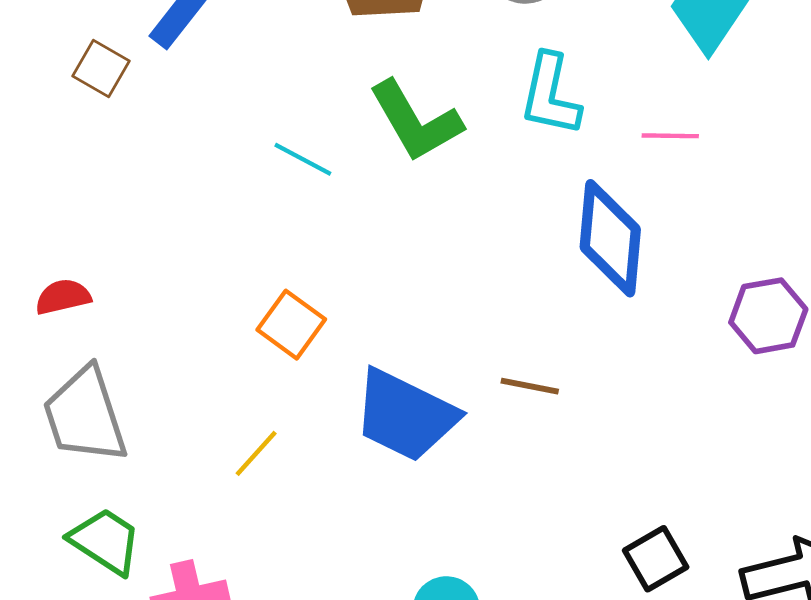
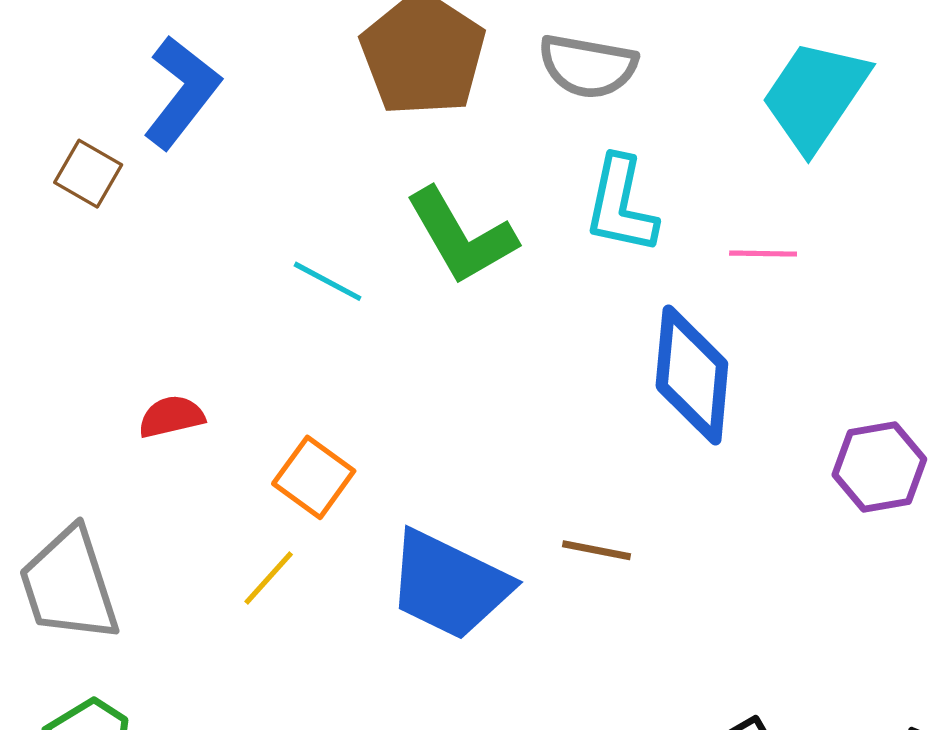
red semicircle: (63, 297) -> (171, 417), moved
yellow line: (256, 453) -> (269, 578), moved

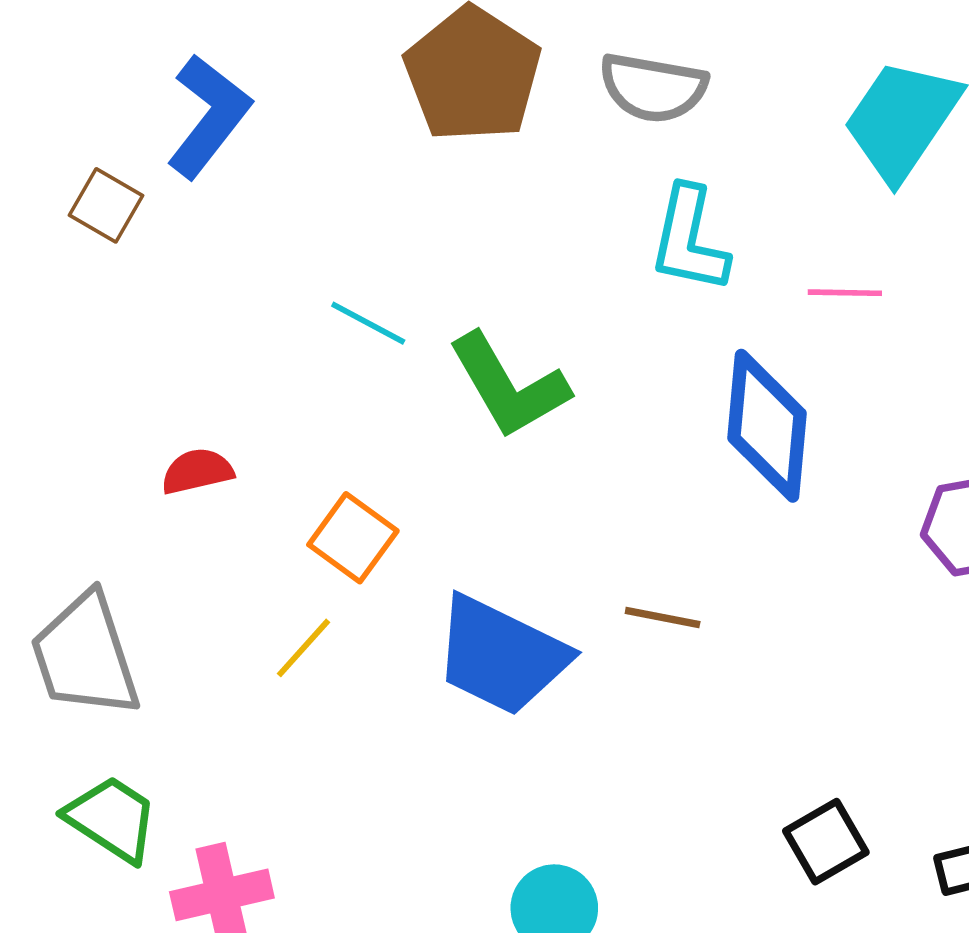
green L-shape: (461, 236) -> (509, 386), moved

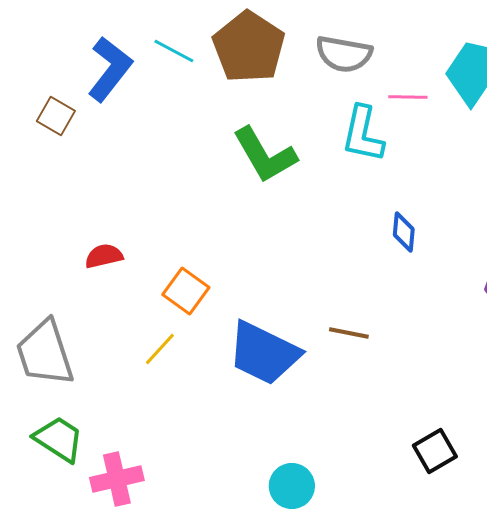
pink line: (845, 293) -> (408, 97), moved
cyan line: (368, 323) -> (174, 51), moved
green L-shape: (509, 386) -> (265, 155), moved
blue diamond: (767, 426) -> (404, 232), size x0.5

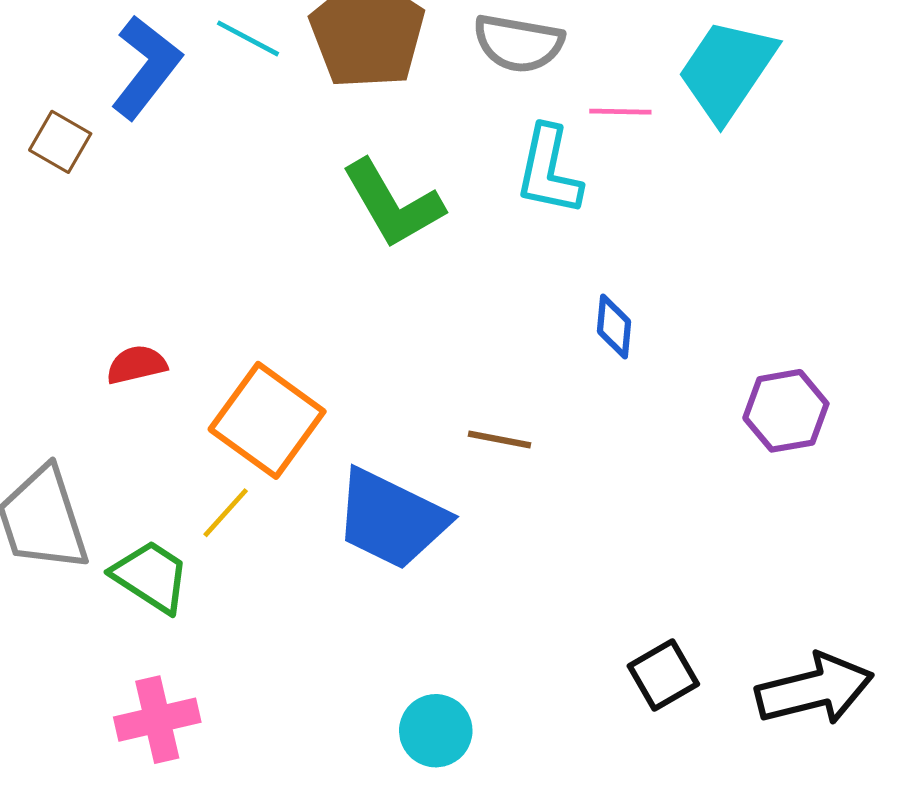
orange square: (186, 291) -> (267, 420), size x1.5
brown line: (349, 333) -> (499, 439), moved
green trapezoid: (59, 439) -> (151, 576), moved

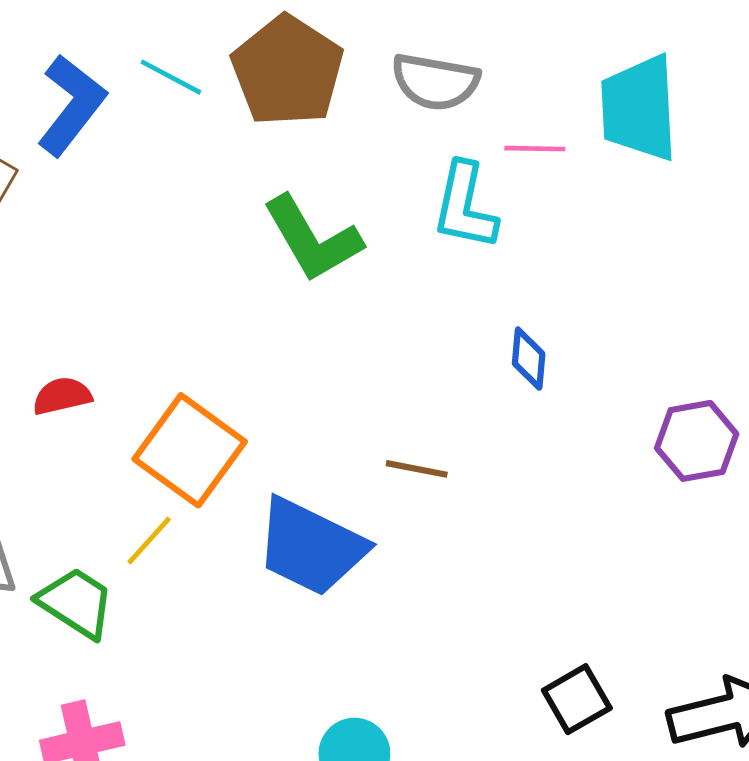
cyan trapezoid: (727, 70) -> (639, 108), turned -37

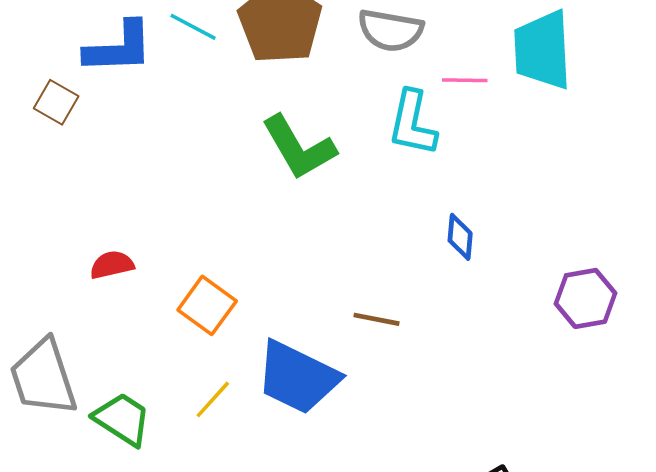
blue L-shape: (71, 105) -> (119, 48), turned 50
orange square: (190, 450) -> (207, 305), size x0.7
yellow line: (149, 541) -> (213, 399), moved

